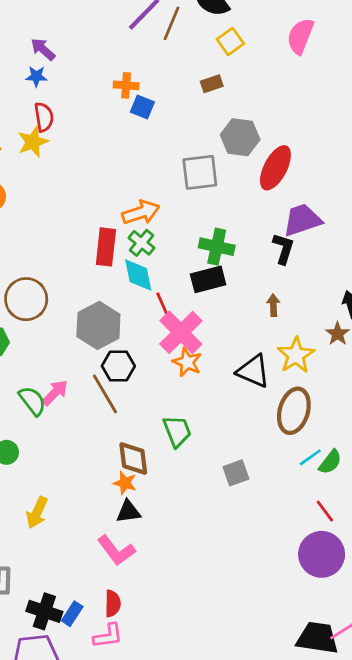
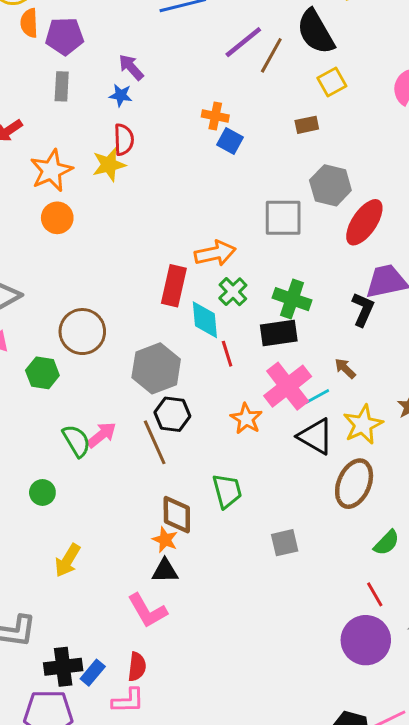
green cross: (142, 243) -> (233, 292), moved
brown arrow: (273, 305) -> (345, 368), turned -50
pink cross: (181, 332) -> (288, 386), moved
cyan line: (310, 457) -> (317, 397), moved
black cross: (44, 611) -> (63, 667), turned -32

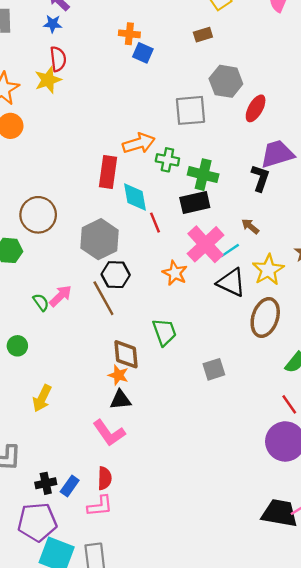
red ellipse: (364, 222) -> (256, 108), size x0.7
green cross: (233, 292) -> (167, 160), moved, turned -30
green semicircle: (76, 441) -> (41, 302), size x0.7
black cross: (63, 667) -> (46, 483), size x0.7

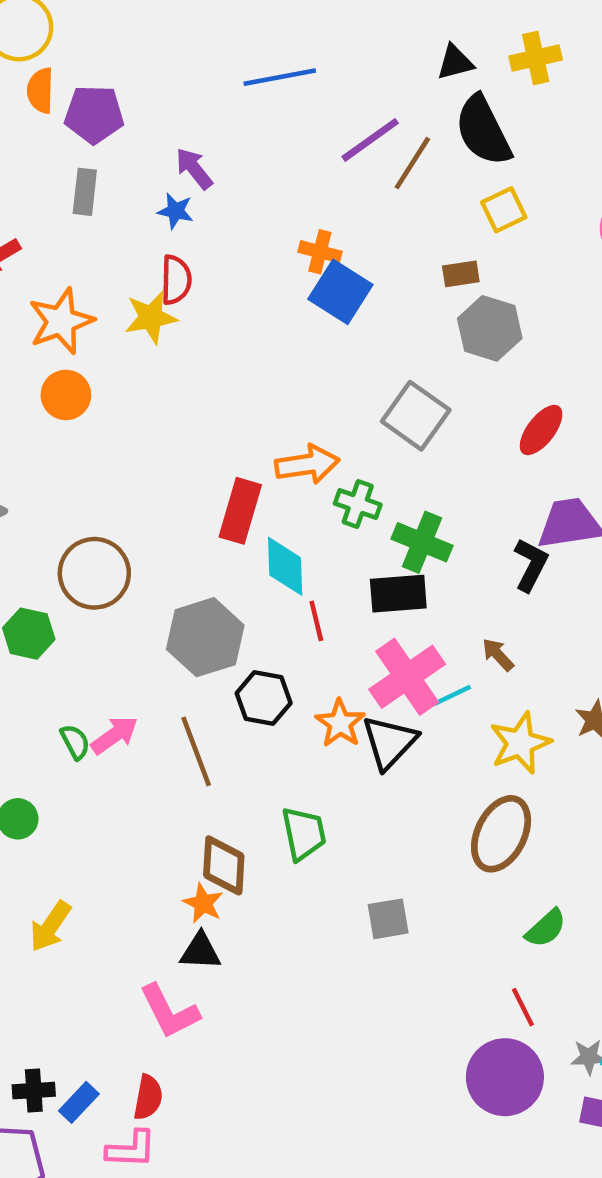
blue square: (143, 53) -> (340, 292), size x1.5
gray hexagon: (226, 81) -> (490, 328), moved
gray square: (190, 110) -> (416, 416), turned 32
black hexagon: (116, 275) -> (264, 698), moved
black triangle: (231, 282) -> (389, 742), moved, turned 40

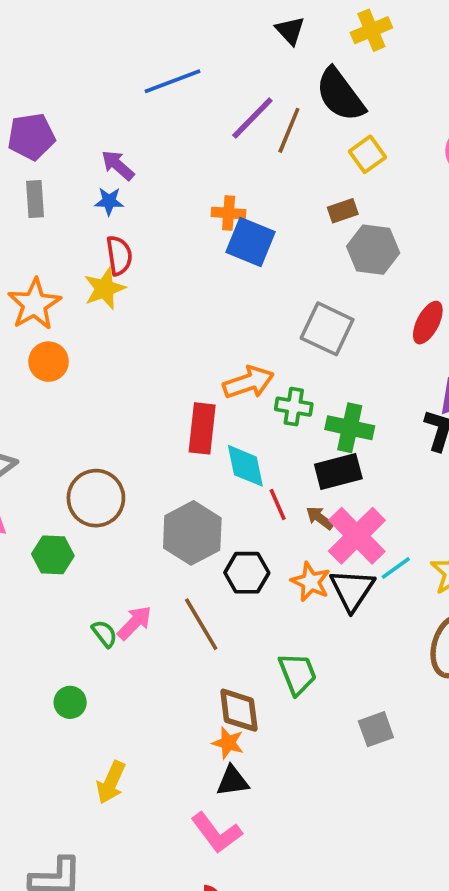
black triangle: (455, 62) -> (290, 31), moved, turned -48
brown arrow: (498, 655) -> (320, 518), moved
cyan line: (452, 695) -> (396, 568), moved

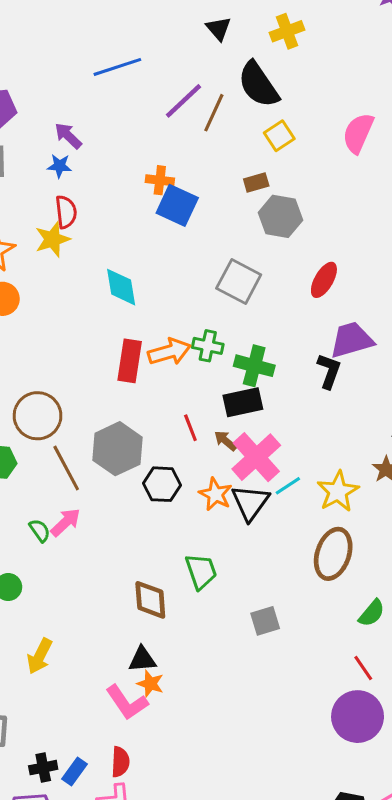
orange arrow: (248, 382) -> (169, 352), moved
cyan diamond: (245, 466) -> (121, 287), moved
brown line: (201, 624) -> (66, 468), moved
orange star: (228, 743) -> (150, 684), moved

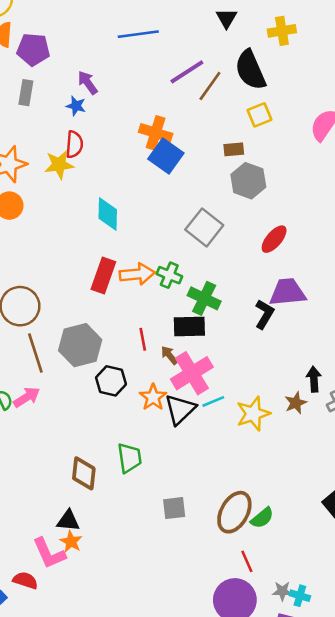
orange cross: (160, 180) -> (156, 133), size x1.4
brown ellipse: (333, 554) -> (234, 512), moved
red semicircle: (120, 762) -> (25, 580), moved, turned -85

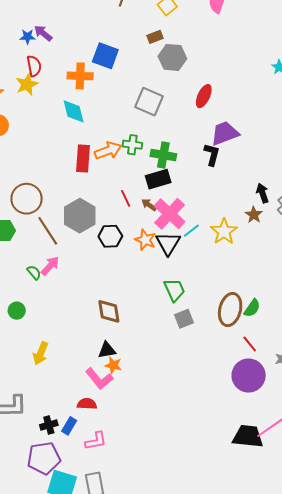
purple arrow: (88, 83) -> (43, 33), moved
orange cross: (156, 133) -> (80, 76), moved
green trapezoid: (129, 458) -> (174, 290), moved

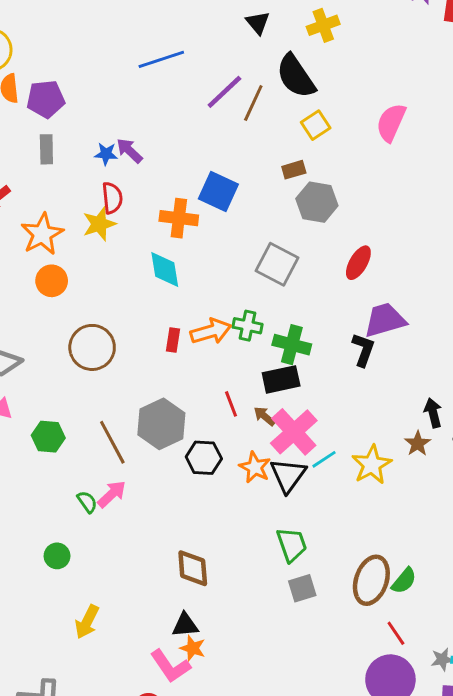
red rectangle: (83, 159) -> (173, 340), size x0.6
brown circle: (27, 199) -> (92, 347), moved

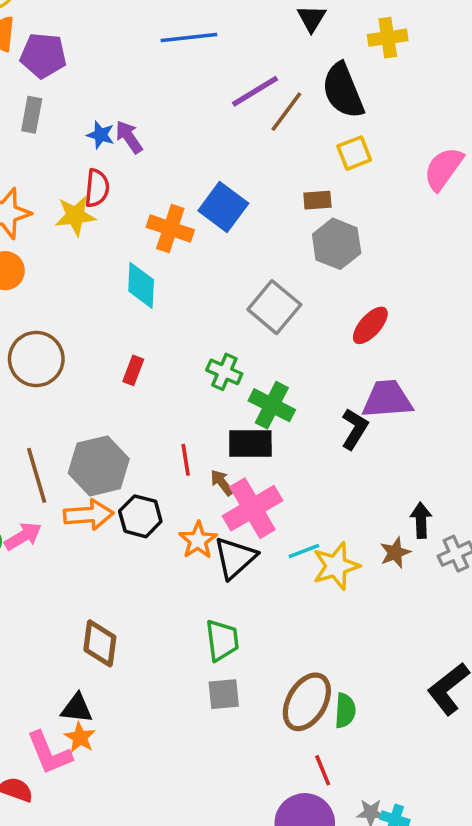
orange arrow: (211, 331) -> (89, 515), moved
cyan line: (324, 459) -> (304, 551), moved
green semicircle: (404, 581) -> (345, 711), turned -48

